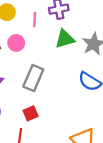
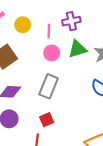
pink circle: (16, 43) -> (52, 53), moved

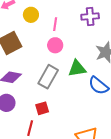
purple cross: (71, 21) -> (90, 16), moved
green triangle: (77, 49) -> (77, 68), moved

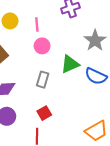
gray rectangle: (48, 77) -> (43, 80), size x0.7

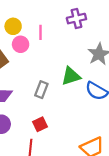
pink circle: (42, 46) -> (21, 44), moved

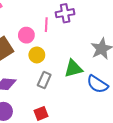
purple cross: (76, 19) -> (65, 13), moved
yellow circle: (13, 26) -> (37, 55), moved

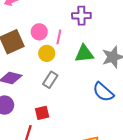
pink line: (46, 25) -> (59, 37), moved
green triangle: (73, 69) -> (84, 54), moved

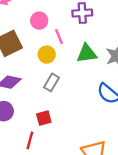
pink circle: (39, 32) -> (39, 21), moved
pink line: (59, 37) -> (59, 37), turned -32

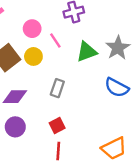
yellow circle: (47, 55) -> (33, 56), moved
red line: (30, 140) -> (58, 151), moved

